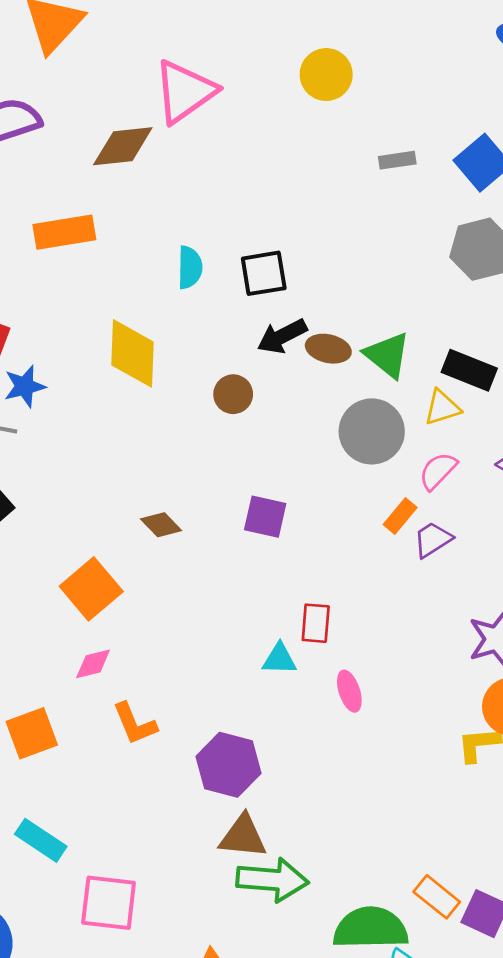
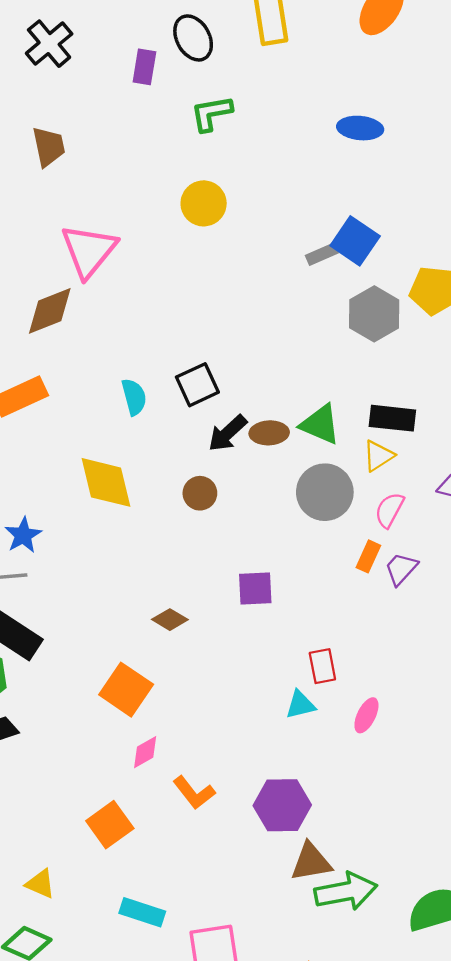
gray rectangle: (397, 160) -> (322, 254), moved
pink ellipse: (349, 691) -> (366, 715), turned 60

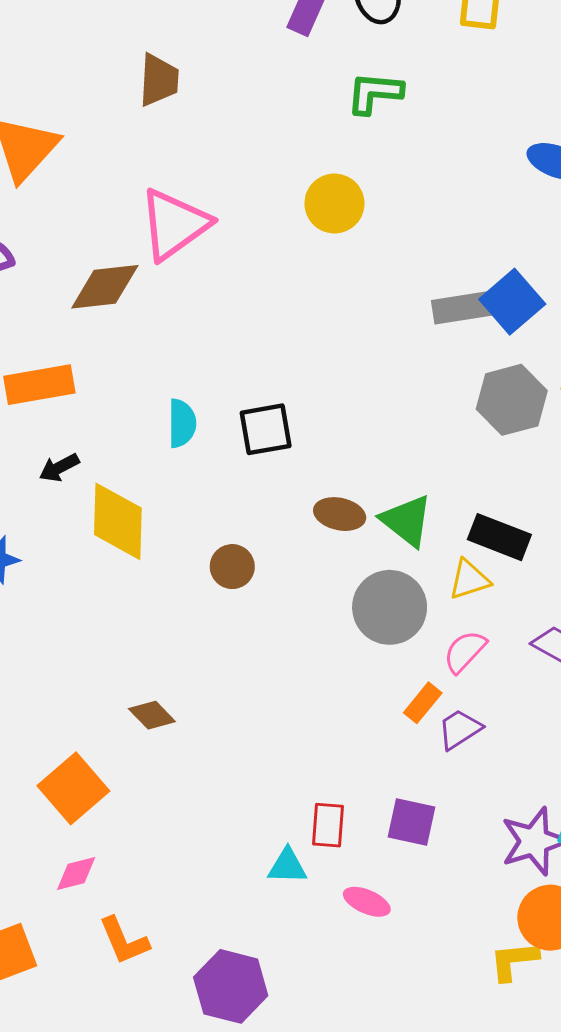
gray rectangle: (322, 254) -> (466, 307), size x1.6
black arrow: (227, 433) -> (59, 468), moved, size x0.7
purple square: (255, 588) -> (412, 822), moved
pink ellipse: (366, 715) -> (367, 902), turned 72

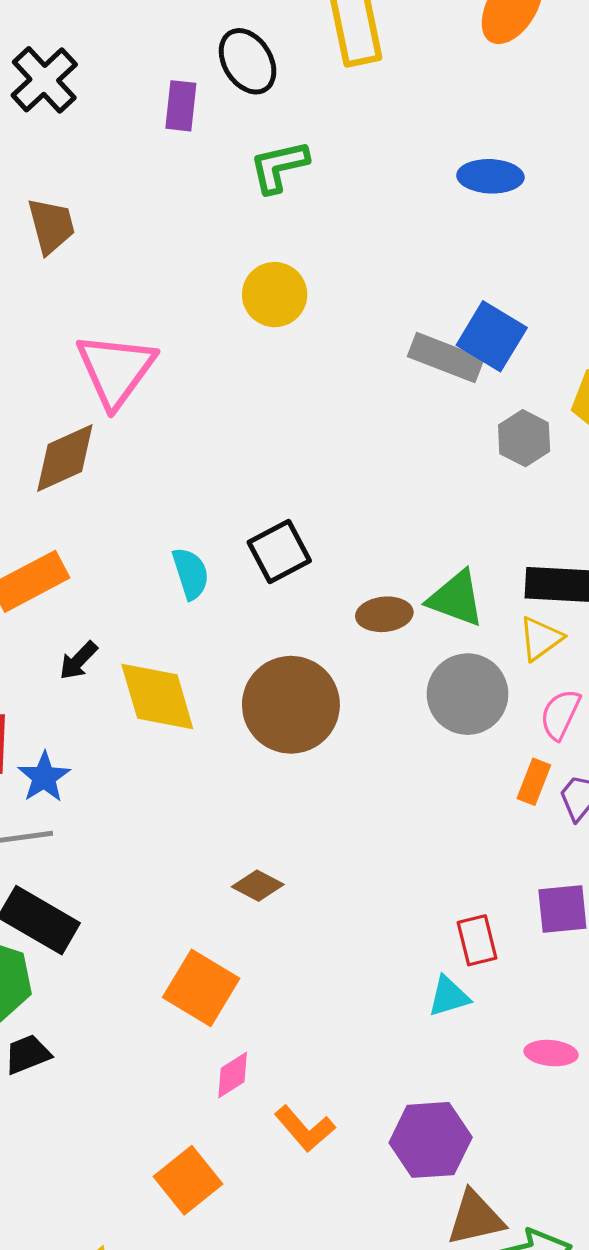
gray rectangle: (466, 307) -> (446, 357), turned 48
gray hexagon: (512, 400) -> (524, 438), size x0.7
brown circle: (232, 567) -> (291, 705), size x2.0
pink ellipse: (367, 902) -> (551, 1053), moved

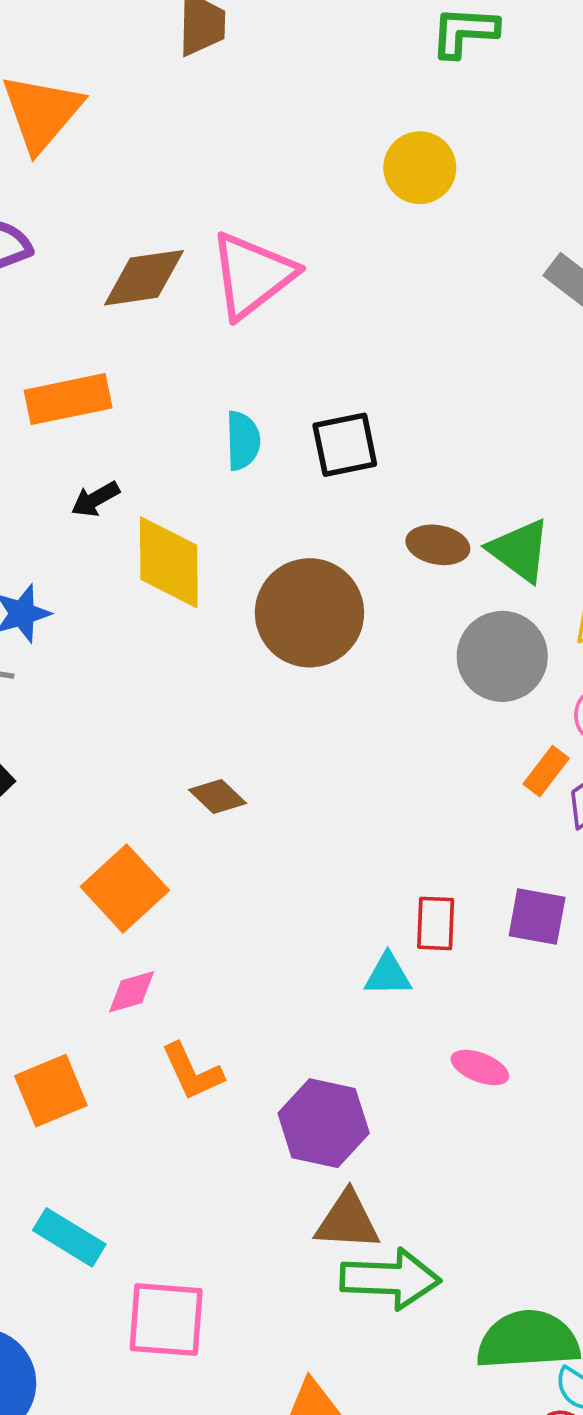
pink triangle: (116, 370) -> (252, 275), moved

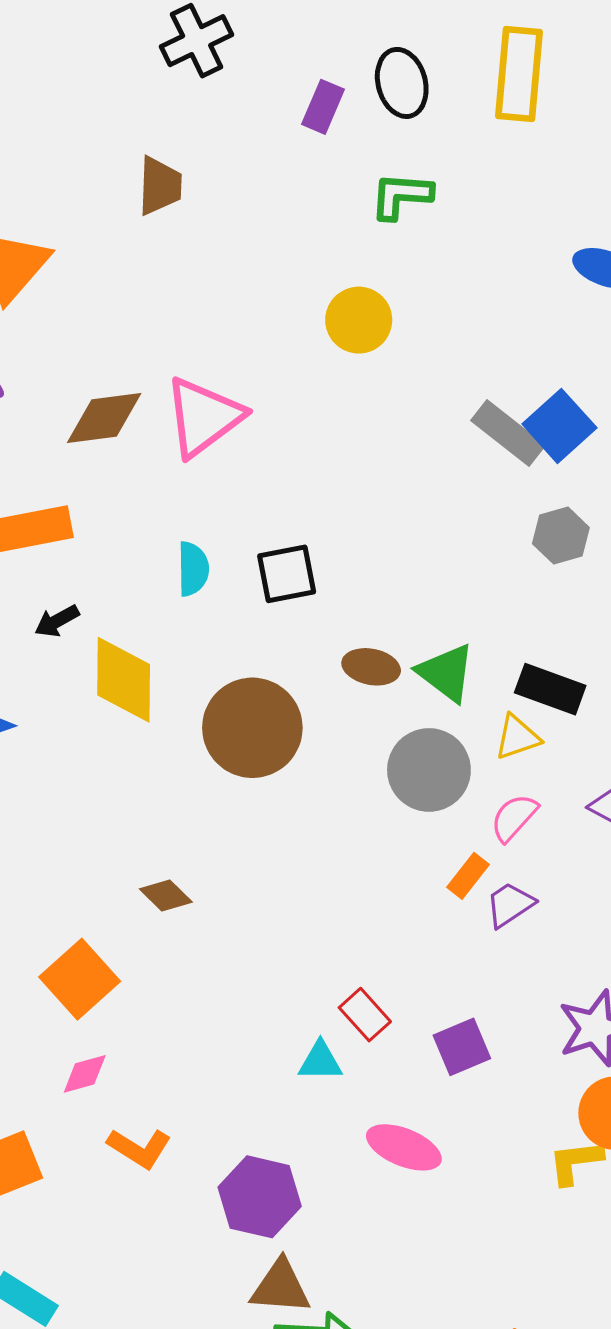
purple square: (537, 916) -> (462, 1047), moved, turned -34
red rectangle: (436, 923) -> (365, 1015), turned -45
pink ellipse: (480, 1067) -> (404, 1147), size x1.4
orange L-shape: (192, 1072) -> (139, 1148), turned -34

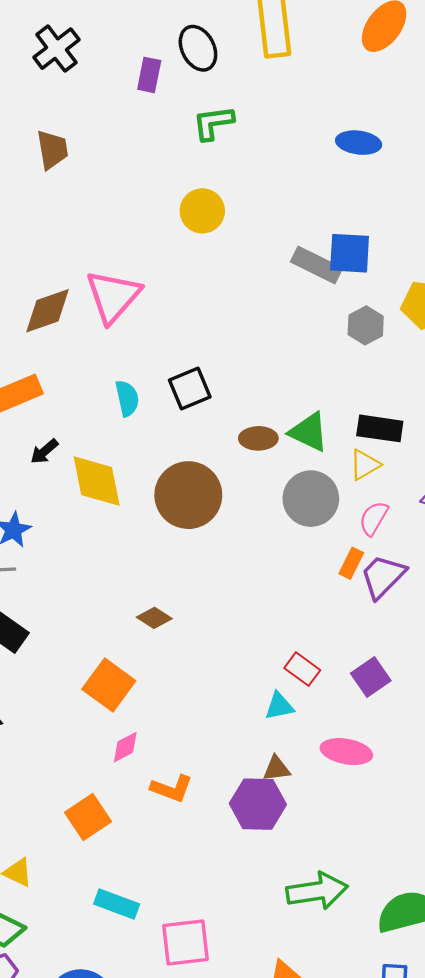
blue square: (559, 426) -> (350, 253), turned -33
purple trapezoid: (510, 905) -> (383, 576), size x1.4
brown triangle: (280, 1287) -> (276, 769), moved, size x0.7

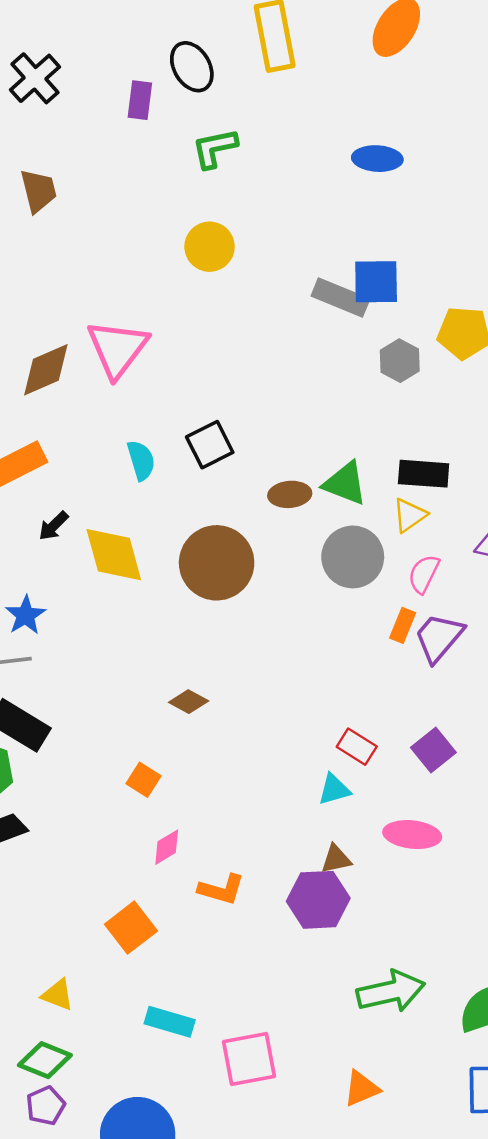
orange square: (109, 685) -> (144, 780), size x0.6

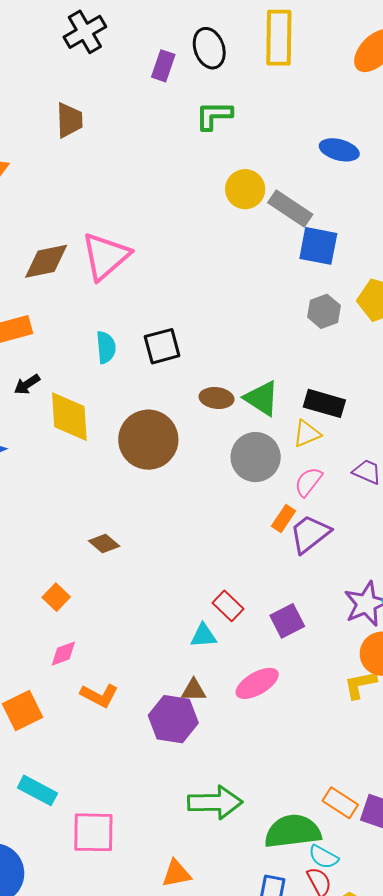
yellow circle: (210, 247) -> (245, 189), moved
gray rectangle: (340, 297) -> (290, 208), moved
pink ellipse: (412, 835) -> (257, 683), turned -48

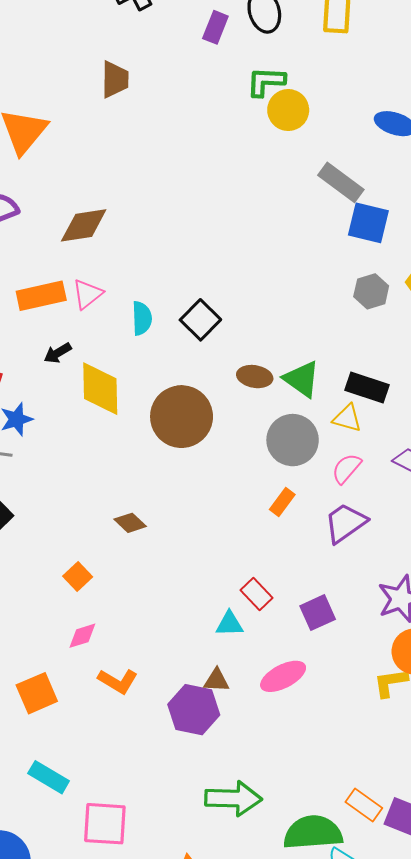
yellow circle: (245, 189) -> (288, 110), moved
pink triangle: (106, 256) -> (88, 294), moved, size x0.6
black square: (162, 346) -> (200, 320), turned -33
yellow triangle: (307, 434) -> (347, 418), turned 36
orange rectangle: (283, 519) -> (282, 502), moved

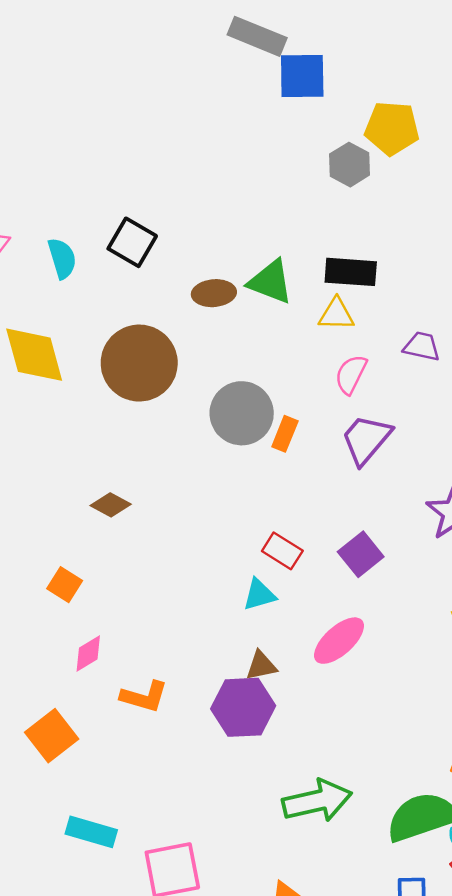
gray hexagon: (371, 291) -> (350, 165), moved
gray circle: (293, 440) -> (242, 413), moved

